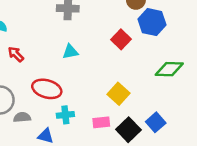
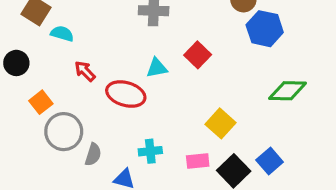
red square: (121, 39) -> (198, 55), moved
red ellipse: (47, 89) -> (126, 94), moved
gray semicircle: (22, 117) -> (93, 154), turned 112

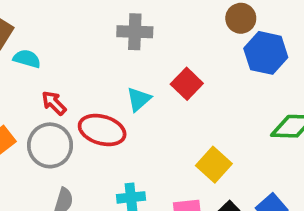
cyan triangle: (157, 68) -> (139, 99), turned -30
gray circle: (64, 132) -> (50, 145), moved

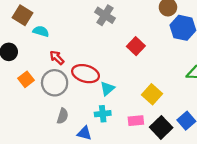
gray cross: (135, 32) -> (105, 15), turned 30
cyan triangle: (139, 99) -> (107, 89), moved

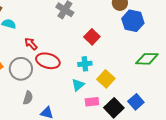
red arrow: (57, 58) -> (31, 44), moved
cyan triangle: (107, 89) -> (78, 85), moved
cyan cross: (103, 114) -> (85, 64), moved

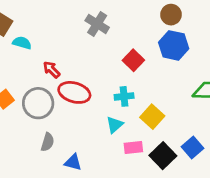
blue hexagon: (133, 21) -> (174, 45), moved

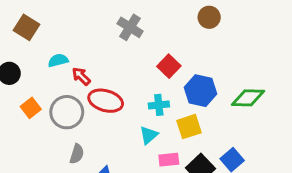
cyan semicircle: (22, 43) -> (58, 60), moved, turned -30
blue hexagon: (174, 45) -> (201, 91), moved
yellow square: (152, 117) -> (189, 127), turned 30

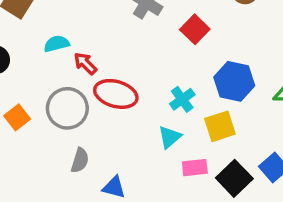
red square: (169, 66) -> (195, 29), moved
cyan cross: (159, 105) -> (182, 99), turned -30
orange square: (31, 108) -> (17, 117), moved

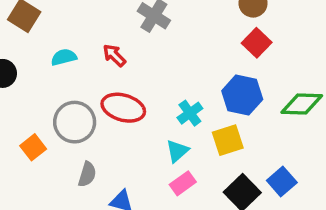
red square: (195, 29) -> (257, 43), moved
red arrow: (85, 63) -> (114, 55), moved
orange square: (17, 117) -> (33, 147), moved
pink rectangle: (195, 168) -> (183, 183), moved, turned -30

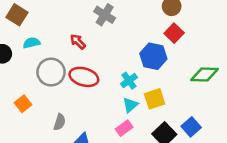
cyan semicircle: (64, 57) -> (32, 43), moved
blue hexagon: (242, 95) -> (153, 56), moved
gray circle: (75, 122) -> (51, 72), moved
cyan triangle: (177, 151) -> (130, 105), moved

